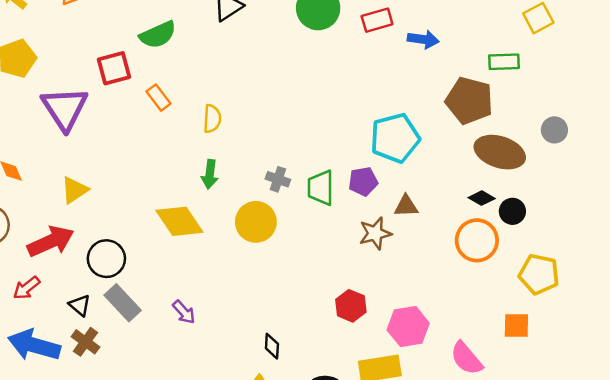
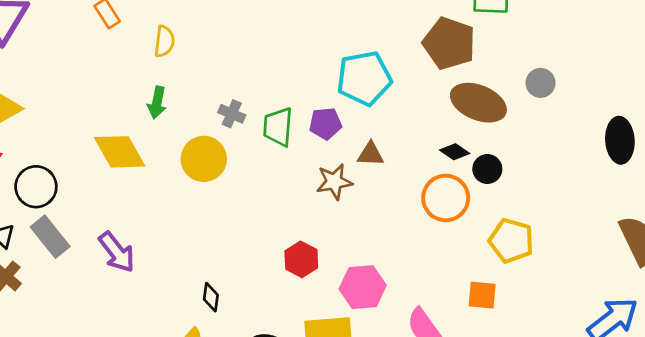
purple arrow: (184, 312) -> (117, 252), size x1.5

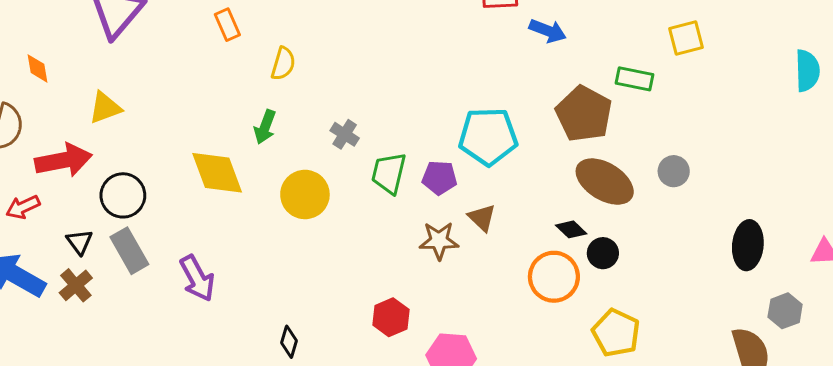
gray cross: (232, 114) -> (345, 134), moved
brown triangle: (371, 154) -> (482, 218), turned 32

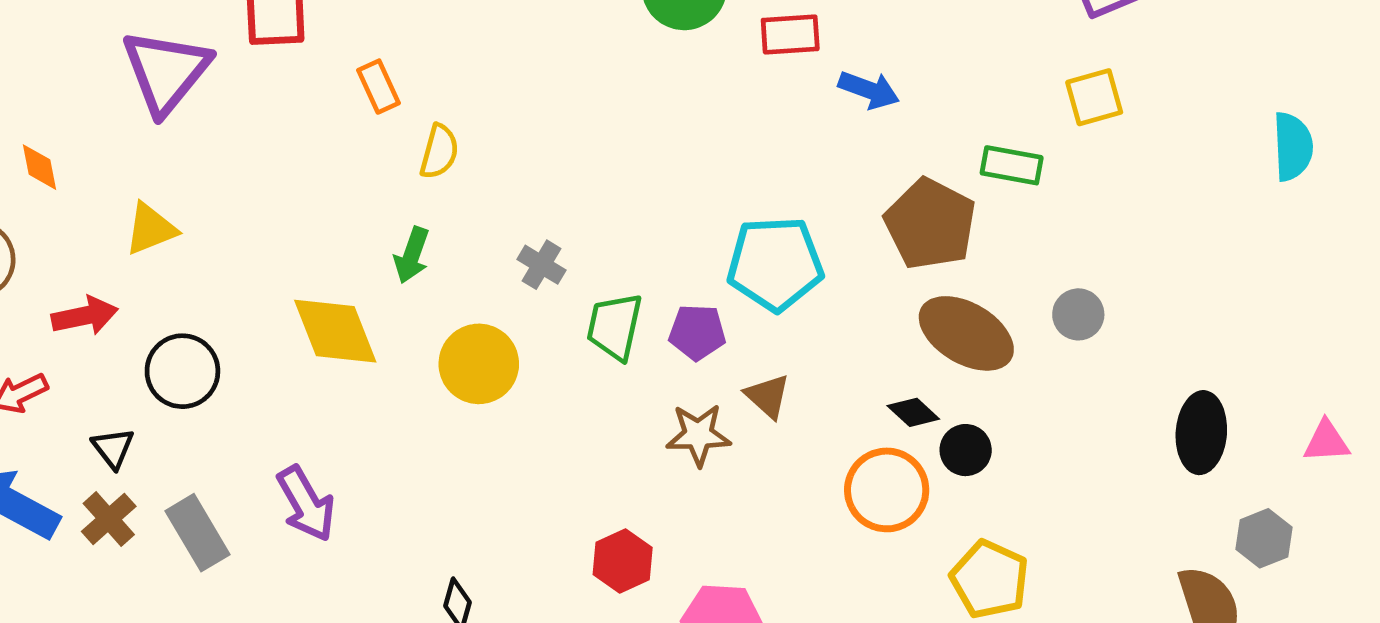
orange rectangle: (227, 25) -> (379, 87), moved
red arrow: (64, 160) -> (85, 316), size x0.7
gray rectangle: (129, 251) -> (197, 533), moved

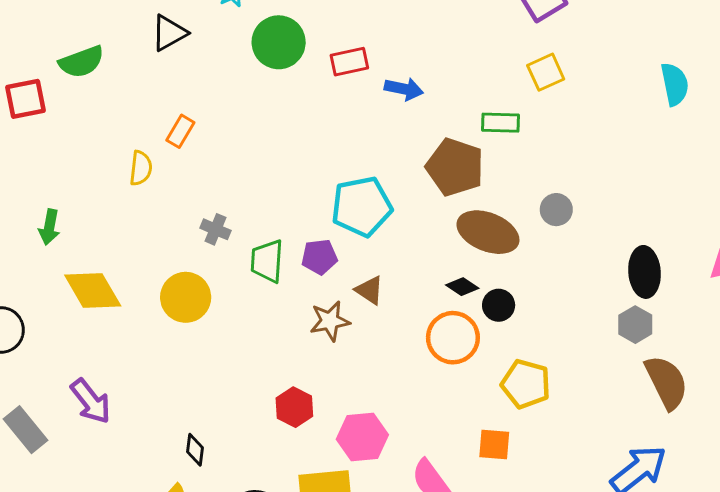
orange rectangle: (379, 87) -> (180, 131), moved, turned 64
green arrow: (412, 255) -> (49, 227), moved
gray hexagon: (1264, 538) -> (635, 325), moved

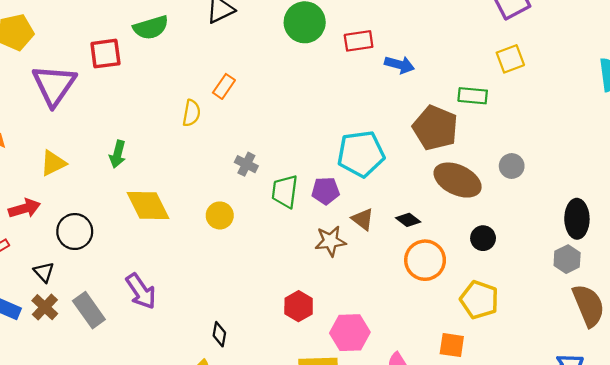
black diamond: (462, 287) -> (408, 220), moved
yellow circle: (186, 297) -> (220, 215), size x0.7
black circle: (499, 305) -> (483, 238), moved

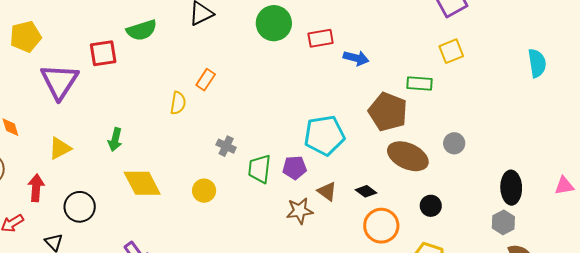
red arrow: (24, 208) -> (36, 188), turned -68

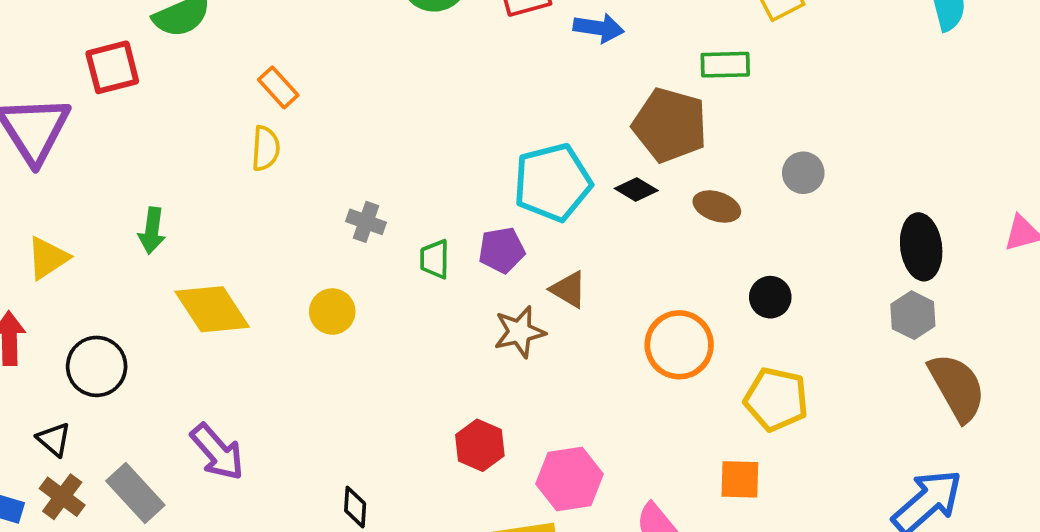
orange rectangle: (206, 80) -> (278, 87), moved, turned -70
brown ellipse: (408, 156) -> (717, 206), size x0.6
green trapezoid: (260, 169) -> (435, 259), size x0.7
black diamond: (366, 191) -> (636, 189), moved

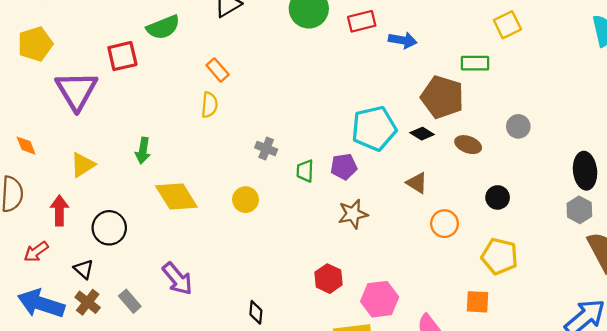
brown triangle: (568, 289) -> (417, 183), moved
orange circle: (679, 345) -> (444, 224), size x0.7
gray rectangle: (135, 493) -> (130, 301), size x0.7

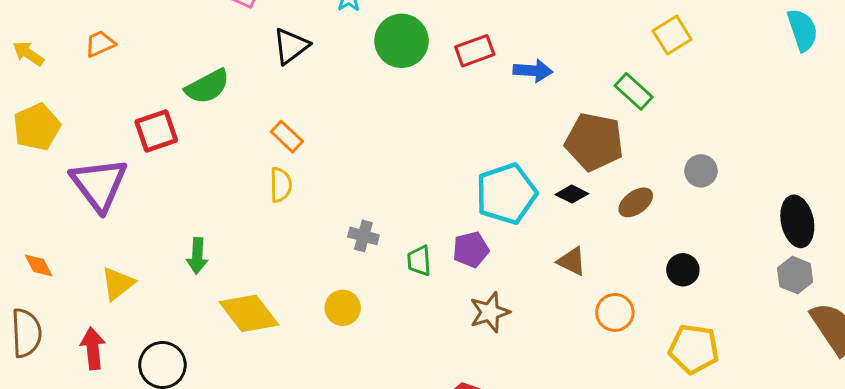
green rectangle: (475, 63) -> (634, 91), turned 48
brown ellipse: (468, 145) -> (636, 202), turned -50

